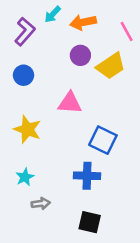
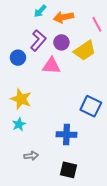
purple L-shape: (25, 32) -> (38, 40), moved
pink triangle: (70, 103) -> (51, 66), moved
blue square: (103, 140) -> (91, 106), moved
cyan star: (25, 177) -> (19, 124), moved

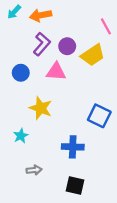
cyan arrow: (40, 11) -> (14, 12), moved
orange arrow: (63, 17) -> (41, 15), moved
blue circle: (18, 58) -> (21, 73), moved
yellow star: (21, 99) -> (41, 108), moved

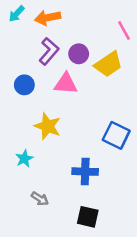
gray arrow: (34, 170) -> (40, 199), turned 40

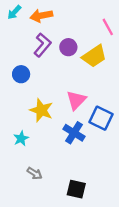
pink triangle: (66, 84) -> (76, 100), moved, turned -50
blue cross: (85, 172) -> (74, 133), moved, turned 30

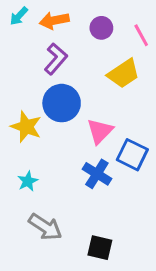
purple circle: (68, 47) -> (101, 28), moved
blue circle: (21, 74) -> (62, 103), moved, size x1.6
yellow star: (41, 110) -> (26, 127), moved
gray arrow: (35, 173) -> (45, 227), size x1.6

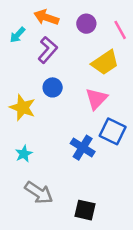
cyan arrow: (19, 16) -> (18, 35), moved
orange arrow: (54, 20) -> (46, 17), turned 30
blue circle: (62, 103) -> (53, 87), size x0.6
pink triangle: (100, 131) -> (96, 99), moved

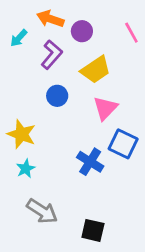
purple circle: (86, 24) -> (82, 31), moved
yellow trapezoid: (105, 62) -> (96, 70), moved
yellow star: (23, 107) -> (21, 134), moved

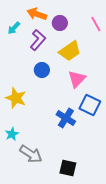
cyan star: (26, 169) -> (12, 134), moved

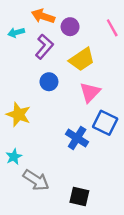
cyan arrow: (14, 28) -> (16, 33), turned 32

